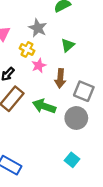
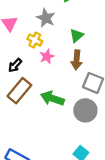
brown arrow: (60, 78) -> (77, 60), moved

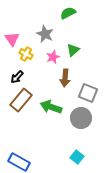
yellow cross: (35, 40) -> (26, 54), moved
pink star: (47, 57) -> (53, 57), moved
brown arrow: (77, 60) -> (65, 78), moved

